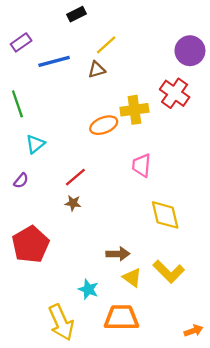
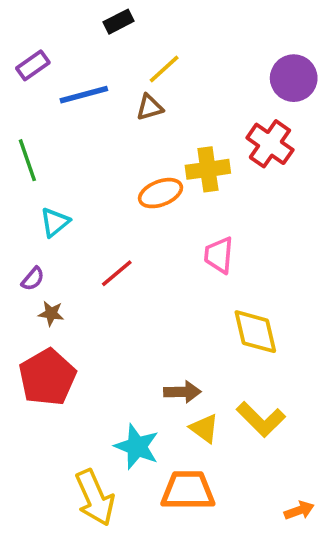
brown star: (73, 203) -> (51, 313), moved
cyan star: (88, 289) -> (137, 447), size x1.4

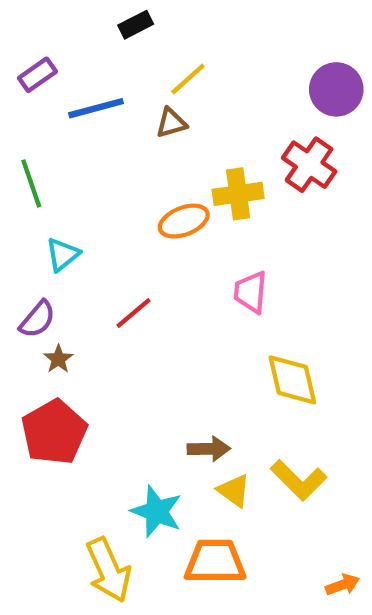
purple semicircle: (33, 279) -> (37, 319), size x1.4
brown star: (51, 313) -> (58, 359), turned 30

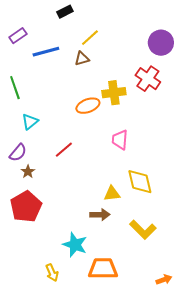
yellow triangle: (234, 491) -> (112, 194), moved, turned -42
yellow arrow: (109, 570) -> (52, 273), size x0.6

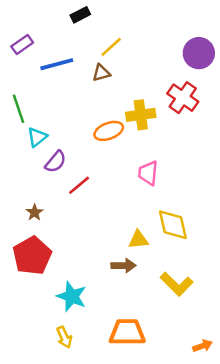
cyan triangle: (30, 122) -> (37, 137), moved
purple semicircle: (18, 153) -> (56, 162), moved
cyan star: (75, 245) -> (72, 296), moved

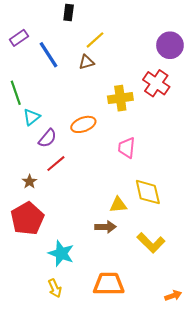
black rectangle: (80, 15) -> (69, 12), turned -56
blue line: (57, 64) -> (48, 55), turned 72
orange ellipse: (109, 131) -> (83, 124), moved
red line: (79, 185) -> (56, 164), moved

